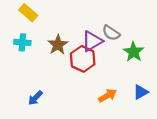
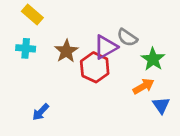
blue triangle: (141, 92) -> (161, 105), turned -35
orange arrow: (107, 96) -> (143, 86), moved

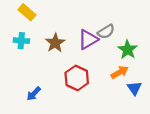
gray semicircle: (127, 38) -> (106, 32), turned -66
red hexagon: (95, 67) -> (77, 78), moved

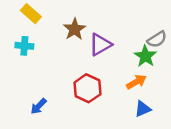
gray semicircle: (106, 32) -> (157, 39), moved
brown star: (55, 43) -> (75, 29), moved
blue triangle: (134, 88) -> (143, 109), moved, turned 42

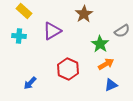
brown star: (75, 29) -> (84, 14), moved
purple triangle: (100, 45) -> (52, 31), moved
green star: (145, 56) -> (100, 44), moved

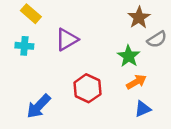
brown star: (84, 14) -> (139, 18), moved
blue arrow: (30, 83) -> (39, 106), size x1.5

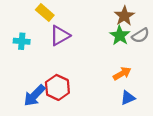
yellow rectangle: (31, 14) -> (45, 12), moved
green star: (129, 56) -> (120, 36), moved
red hexagon: (87, 88) -> (57, 87), moved

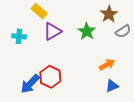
green star: (120, 36) -> (87, 31), moved

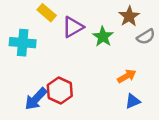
purple triangle: (52, 31) -> (73, 27), moved
cyan cross: (19, 36) -> (23, 43), size x1.5

